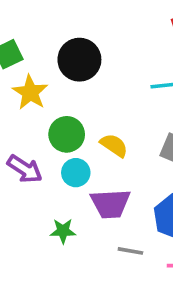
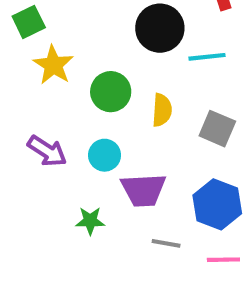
black circle: (79, 60) -> (160, 28), moved
green circle: (67, 134) -> (111, 92), moved
yellow semicircle: (114, 145) -> (162, 110), moved, turned 60

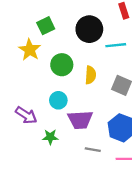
green square: (29, 22) -> (46, 26), moved
purple arrow: (47, 151) -> (26, 115), moved

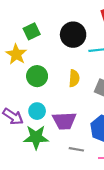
green circle: (62, 65) -> (37, 76), moved
cyan circle: (58, 100) -> (37, 111), moved
green star: (50, 137) -> (36, 137), size x1.6

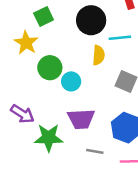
yellow semicircle: (74, 78) -> (99, 55), moved
cyan circle: (37, 111) -> (71, 81), moved

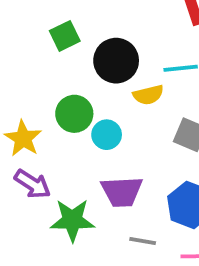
black circle: (91, 20) -> (116, 61), moved
yellow star: (26, 43) -> (23, 138), moved
yellow semicircle: (99, 55) -> (148, 95), turned 72

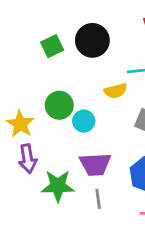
black circle: (116, 61) -> (92, 40), moved
purple arrow: (33, 184) -> (28, 159), turned 48
gray line: (143, 241) -> (98, 199), moved, turned 72

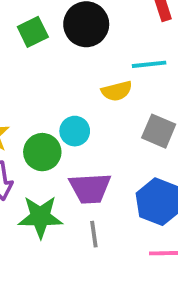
green circle: (59, 105) -> (42, 152), moved

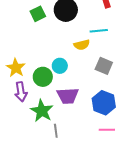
green star: (40, 217) -> (42, 111), turned 30
gray line: (94, 234) -> (56, 131), moved

